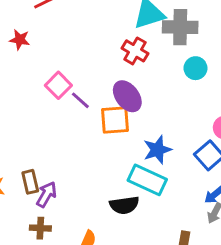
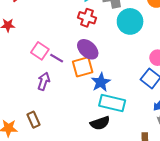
cyan circle: (196, 68) -> (130, 21), size x1.6
blue star: (157, 150) -> (101, 82), moved
purple arrow: (46, 194) -> (44, 81), moved

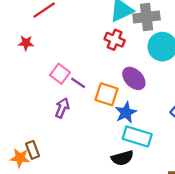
purple ellipse: (88, 49) -> (134, 78), moved
orange square: (83, 67) -> (107, 94), turned 30
brown rectangle: (34, 120) -> (33, 150), moved

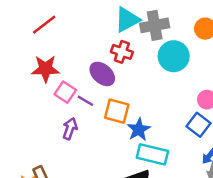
red star: (26, 43) -> (45, 69), moved, size x1.6
purple ellipse: (134, 78) -> (102, 74), moved

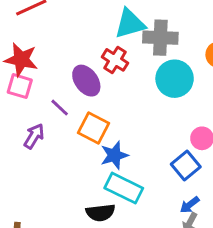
pink square: (65, 92) -> (20, 86), moved, turned -30

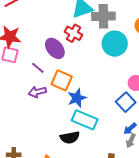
purple arrow: (34, 136) -> (37, 92), moved, turned -132

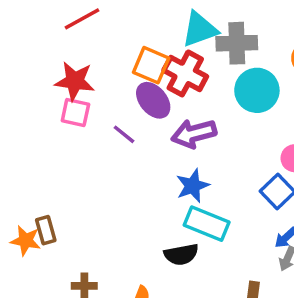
red cross: (74, 33) -> (185, 73), size x1.4
orange square: (62, 80) -> (151, 65), moved
purple arrow: (37, 92) -> (194, 134), moved, size x1.4

